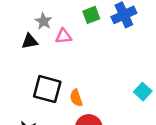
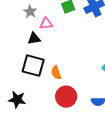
black triangle: (30, 41) -> (34, 39), moved

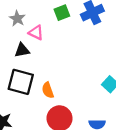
pink triangle: (46, 24) -> (36, 33), turned 32

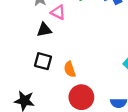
black square: (21, 82) -> (43, 61), size x0.7

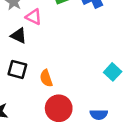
black triangle: (44, 30) -> (19, 36), turned 35

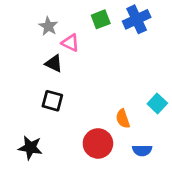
orange semicircle: (46, 78) -> (123, 119), moved

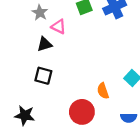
black triangle: (54, 63) -> (45, 44), turned -42
blue semicircle: (142, 150) -> (129, 118), moved

